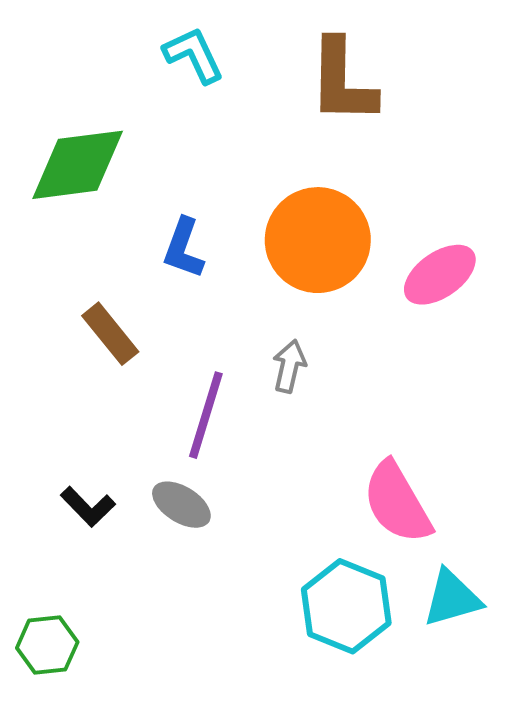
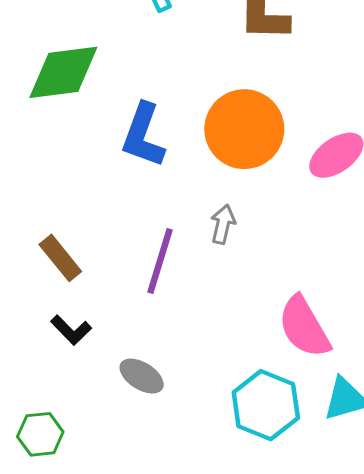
blue L-shape: (183, 248) -> (143, 135), size x1.4
brown rectangle: (110, 334) -> (60, 258), moved
gray ellipse: (181, 505) -> (142, 376), moved

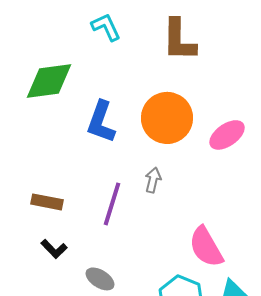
brown rectangle: (60, 258) -> (47, 202), turned -40

